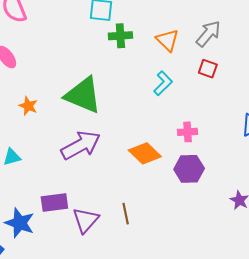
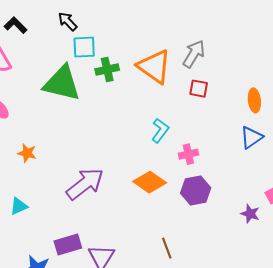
orange triangle: (167, 40) -> (154, 67), size x1.5
cyan L-shape: (163, 83) -> (160, 131), moved
green triangle: (83, 95) -> (62, 83), moved
brown line: (126, 214) -> (167, 248), moved

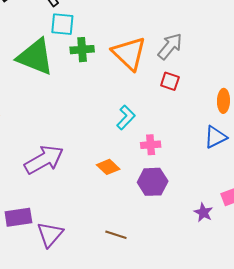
orange diamond: (150, 182) -> (108, 167), size x0.7
brown line: (167, 248) -> (116, 235), turned -60

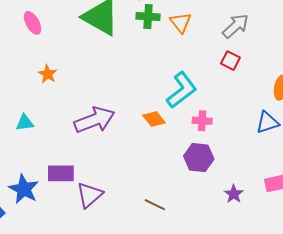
orange triangle: (129, 53) -> (181, 22), moved, size x0.6
cyan L-shape: (126, 117) -> (182, 90), size x1.5
orange diamond: (108, 167) -> (154, 119), moved
purple star: (203, 212) -> (234, 194), moved

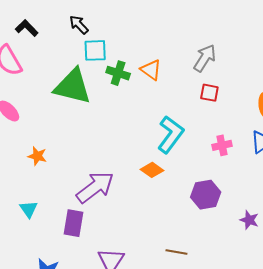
green cross: (148, 17) -> (118, 73), turned 30
pink cross: (202, 121) -> (222, 145), moved
cyan triangle: (25, 123) -> (29, 209), turned -42
purple rectangle: (61, 173) -> (73, 223), moved, turned -64

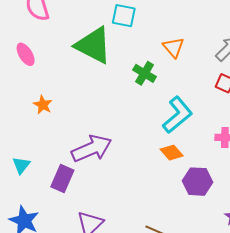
green cross: (118, 73) -> (144, 73), moved
orange diamond: (152, 170) -> (172, 153), moved
cyan triangle: (29, 209) -> (21, 165), moved

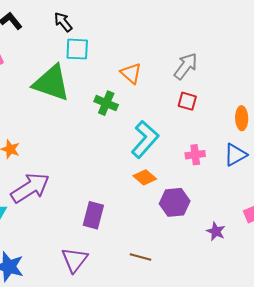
purple arrow: (92, 149) -> (30, 188), moved
purple rectangle: (62, 178) -> (93, 215), moved

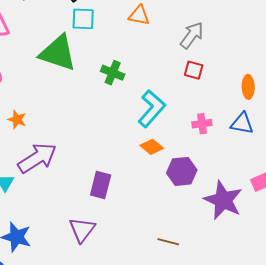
orange triangle: (131, 73) -> (139, 15), moved, turned -30
blue triangle: (235, 155) -> (242, 123), turned 40
purple star: (216, 231) -> (223, 200), size x2.0
brown line: (141, 257) -> (168, 242), moved

